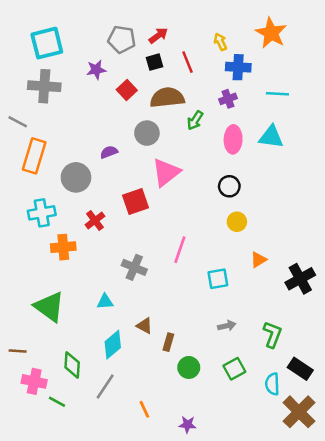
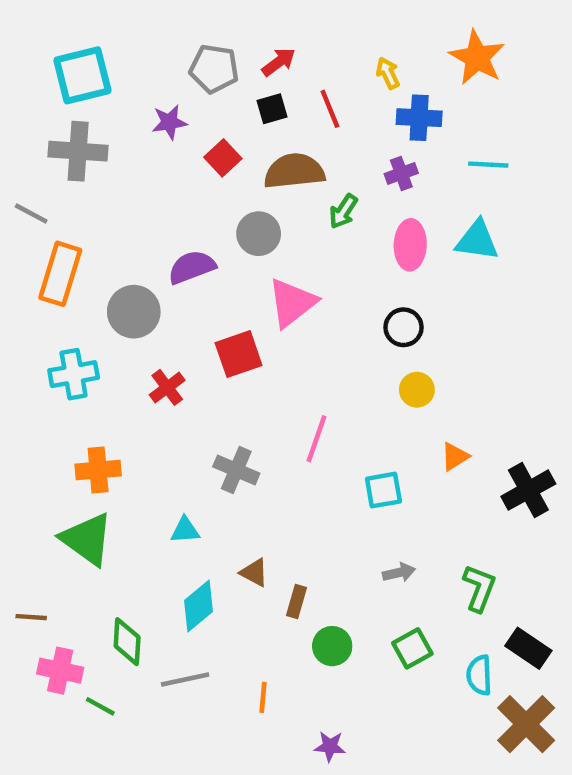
purple semicircle: (109, 152) -> (192, 267), size x1.5
orange cross: (63, 247) -> (98, 470), moved
gray line: (105, 386) -> (185, 680), turned 44
orange line: (144, 409) -> (263, 697), moved, turned 30

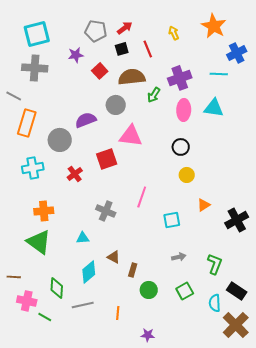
blue cross: (419, 118) -> (237, 53), moved, turned -30
purple cross: (401, 173) -> (180, 78), size x1.6
pink triangle: (292, 303) -> (131, 136), turned 45

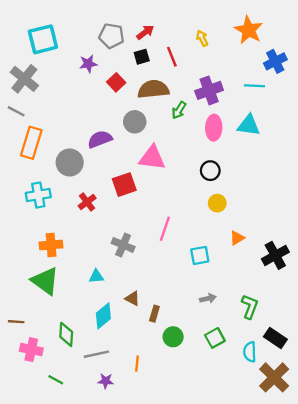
gray cross: (35, 68) -> (24, 79), moved, turned 35
green line: (45, 317) -> (56, 380), moved
purple star: (148, 335) -> (106, 381), moved

